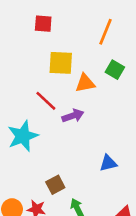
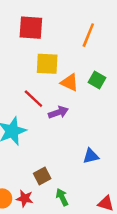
red square: (43, 24) -> (31, 28), size x1.5
green square: (115, 70) -> (97, 80), moved
orange triangle: (85, 83) -> (70, 82), turned 36

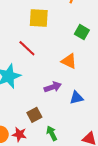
orange triangle: (70, 82) -> (69, 61), moved
purple arrow: (58, 112) -> (53, 87), moved

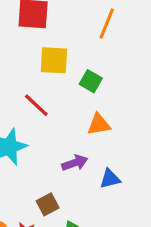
green square: (82, 32) -> (91, 81), moved
orange triangle: (69, 61) -> (99, 124), turned -35

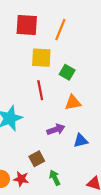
orange line: (107, 23) -> (60, 30), moved
red line: (36, 105) -> (40, 90), moved, turned 36

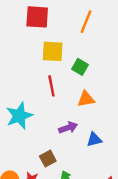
orange line: (60, 30) -> (86, 22), moved

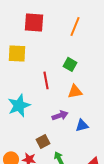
yellow square: (53, 51) -> (17, 53), moved

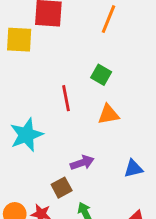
yellow square: (17, 53) -> (19, 40), moved
purple arrow: (60, 115) -> (82, 163), moved
blue triangle: (82, 125) -> (133, 169), moved

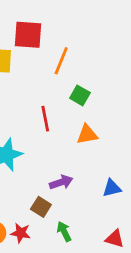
orange line: (108, 19) -> (61, 61), moved
brown square: (62, 188) -> (41, 207), turned -30

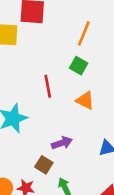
orange line: (61, 61) -> (84, 33), moved
orange triangle: (87, 135) -> (85, 100), turned 36

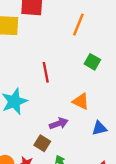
green square: (79, 66) -> (92, 62), moved
orange triangle: (85, 100) -> (81, 101), moved

